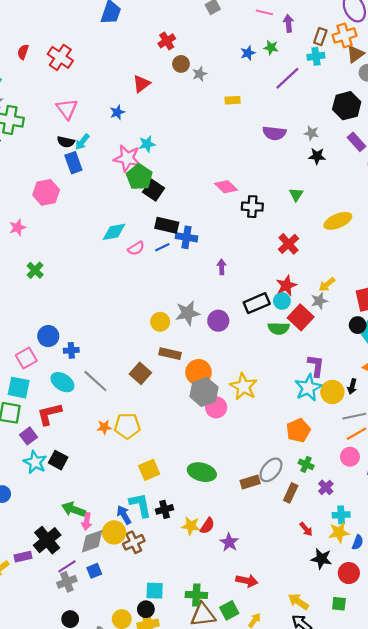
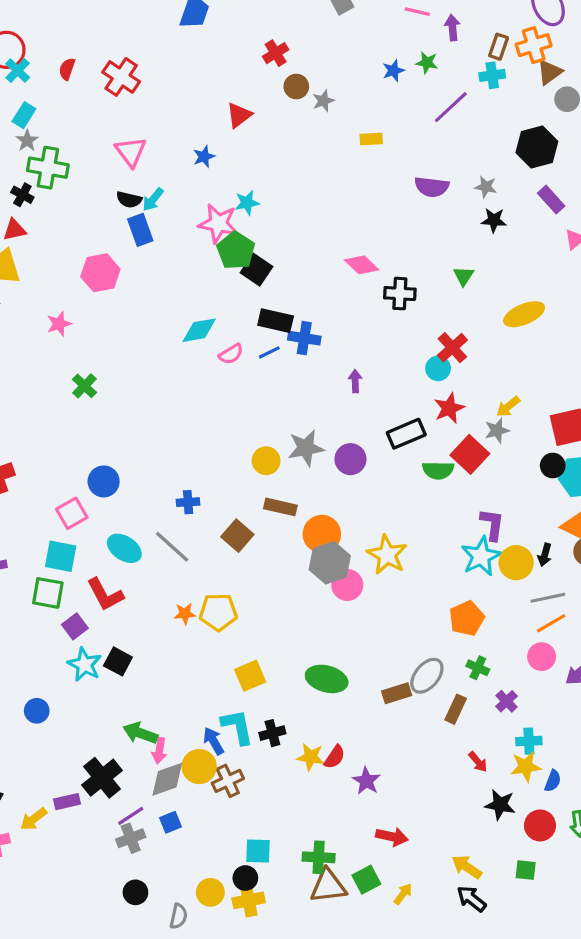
cyan circle: (282, 301) -> (438, 368), moved
blue cross: (71, 350) -> (188, 502), moved
red L-shape: (49, 414) -> (105, 595), turned -104

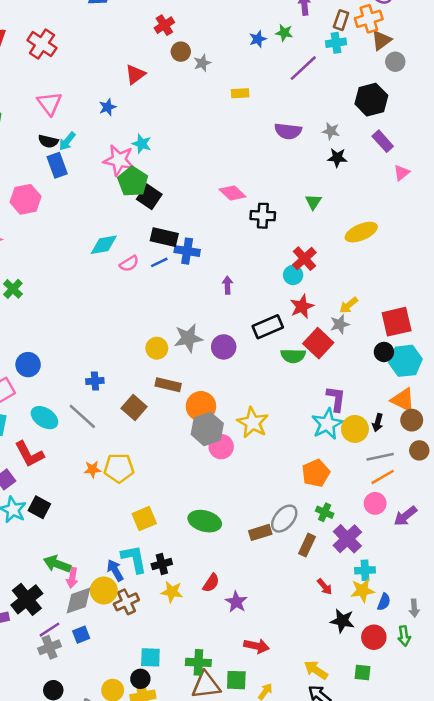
cyan star: (247, 203) -> (142, 144), turned 30
purple cross: (507, 701) -> (347, 539), size x1.6
yellow star: (311, 757) -> (172, 592), moved
green square: (366, 880) -> (236, 680), turned 30

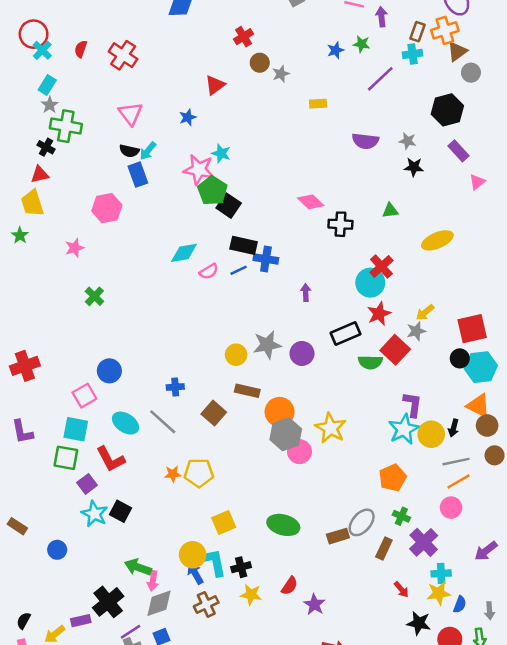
green triangle: (313, 202) -> (390, 211), turned 49
cyan circle: (293, 275) -> (370, 283), size x1.5
purple arrow: (405, 516) -> (486, 551), moved
yellow circle: (104, 590) -> (193, 555), moved

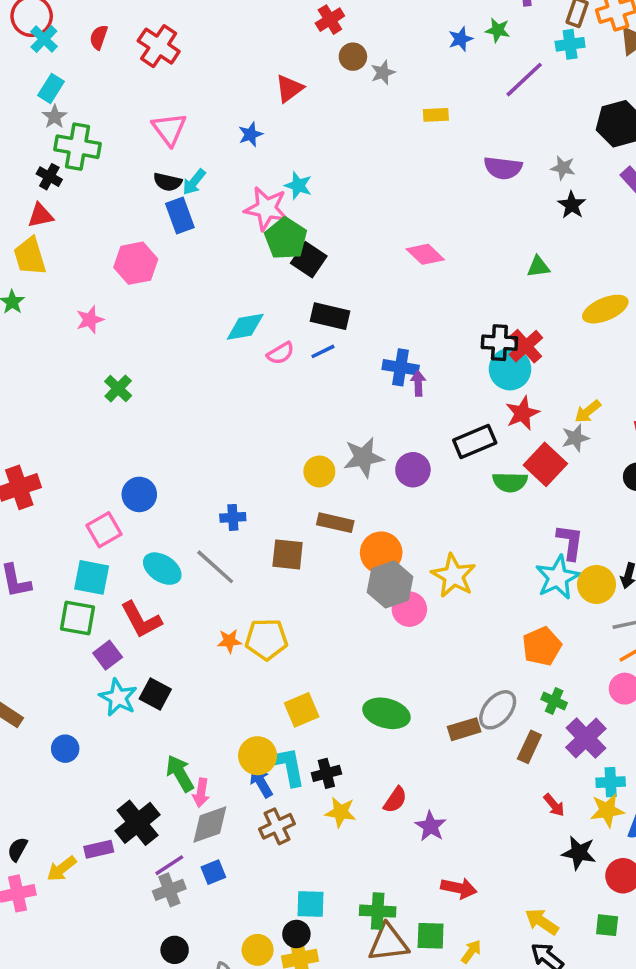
black star: (414, 167) -> (572, 205), turned 30
black cross: (340, 224) -> (499, 343), moved
blue cross: (266, 259) -> (401, 367), moved
brown square: (214, 413) -> (288, 554), turned -35
green arrow: (138, 567) -> (180, 773), turned 40

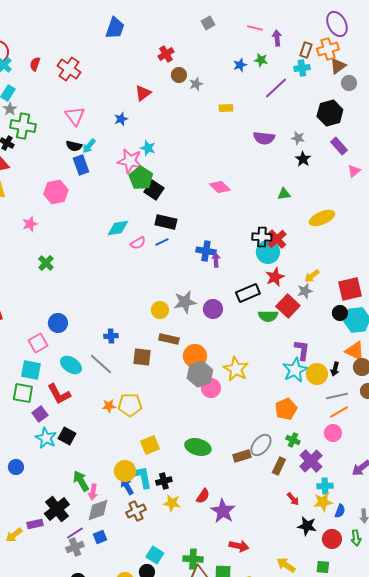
purple star: (431, 826) -> (223, 511), size x1.4
cyan square: (311, 904) -> (155, 555), turned 30

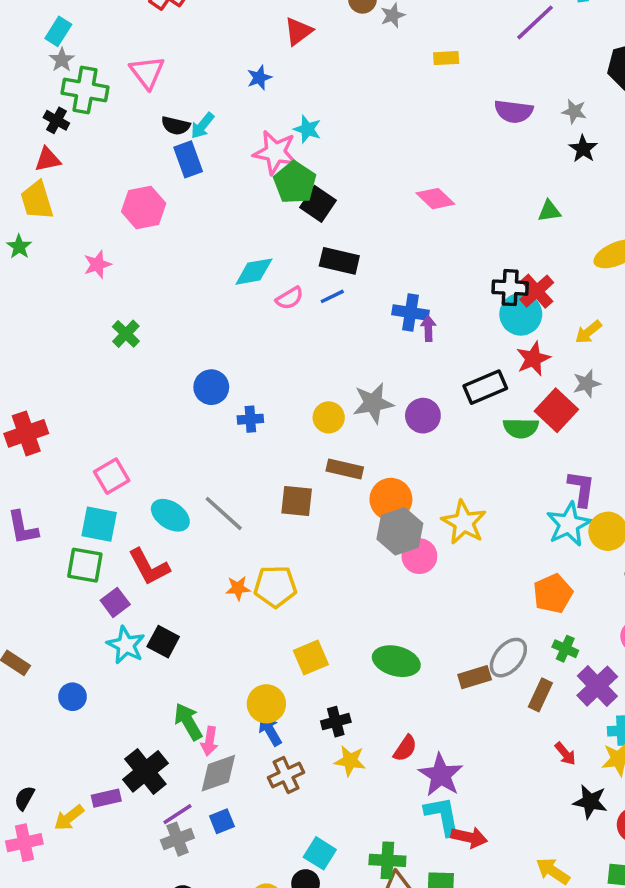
pink triangle: (75, 116) -> (147, 72), moved
yellow arrow: (312, 276) -> (588, 332), moved
blue circle: (58, 323) -> (211, 387), moved
blue cross: (111, 336) -> (250, 419), moved
cyan L-shape: (142, 477) -> (443, 816), moved

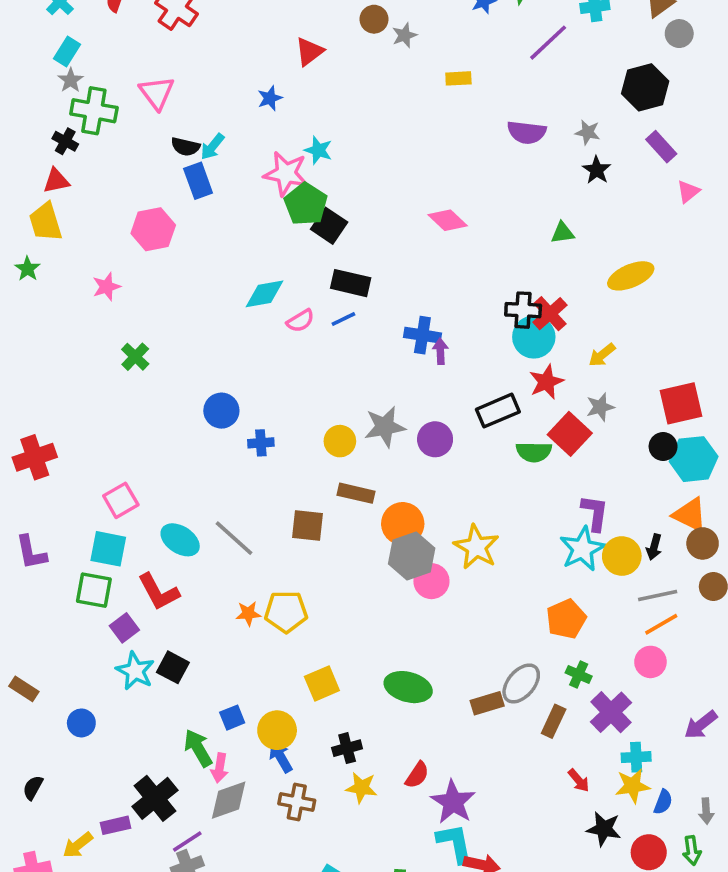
brown cross: (286, 775) -> (297, 802), turned 36
black semicircle: (24, 798) -> (33, 788), moved
blue square: (222, 821) -> (232, 718), moved

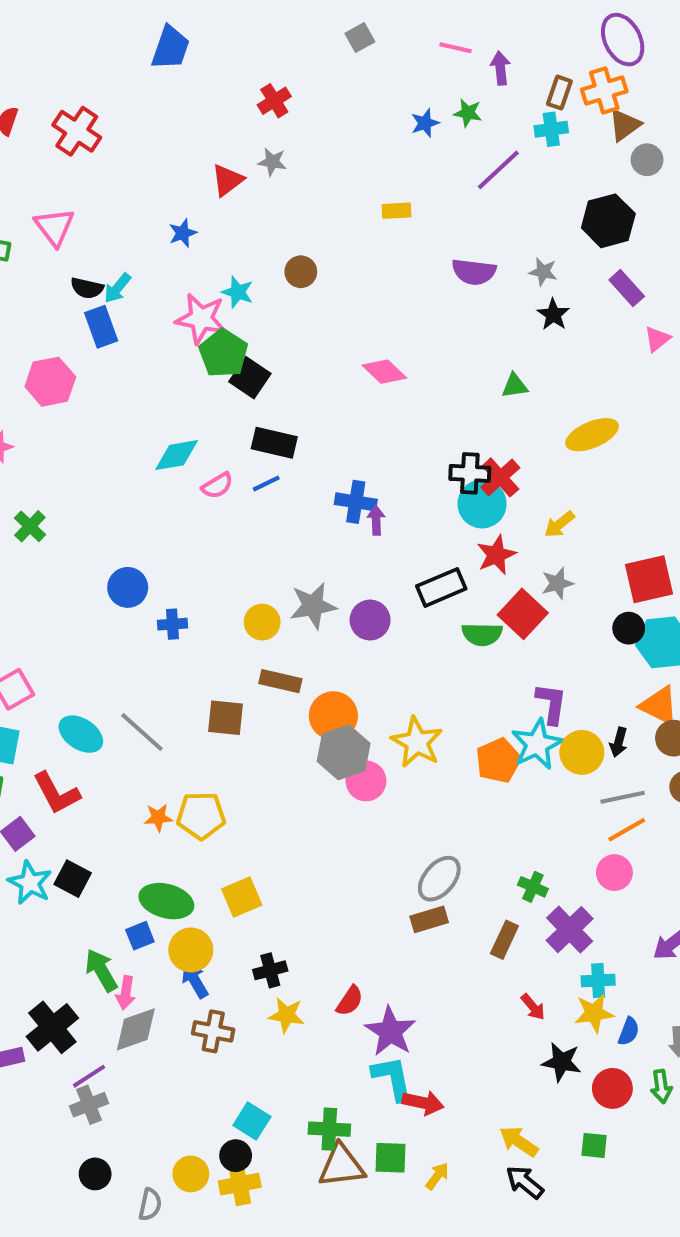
brown circle: (374, 19) -> (301, 272), moved
gray star: (405, 35) -> (272, 162), moved, turned 30
orange pentagon: (566, 619) -> (498, 761), moved
gray ellipse: (521, 683) -> (439, 879), moved
green ellipse: (408, 687) -> (166, 901), moved

